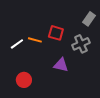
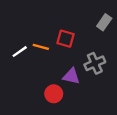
gray cross: (81, 44) -> (95, 63), moved
red circle: (24, 80) -> (54, 94), moved

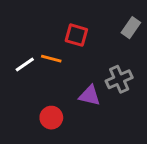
red square: (65, 39) -> (76, 35), moved
red circle: (54, 94) -> (51, 118), moved

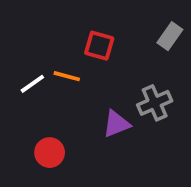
purple triangle: (90, 95) -> (116, 124), turned -35
red circle: (51, 118) -> (50, 153), moved

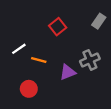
red square: (99, 46) -> (58, 27), turned 35
orange line: (67, 76) -> (39, 60), moved

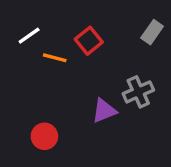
white line: (19, 49) -> (29, 36), moved
orange line: (39, 60) -> (55, 58), moved

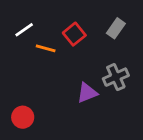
gray rectangle: (152, 32) -> (116, 28), moved
red circle: (44, 136) -> (23, 117), moved

